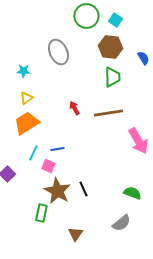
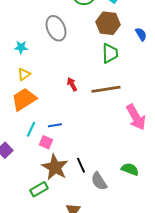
green rectangle: (41, 213) -> (39, 189), turned 48
gray semicircle: (121, 223) -> (99, 181), moved, turned 96

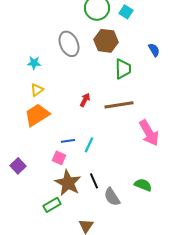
brown hexagon: (108, 23) -> (106, 41), moved
red arrow: (72, 84) -> (85, 100), turned 56
cyan line: (31, 129) -> (89, 145), moved

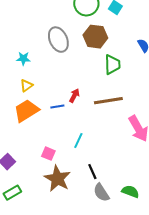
blue line: (68, 141) -> (57, 107), moved
black line: (94, 181) -> (92, 172), moved
green semicircle: (143, 185) -> (130, 192), moved
green rectangle: (52, 205) -> (12, 193), moved

